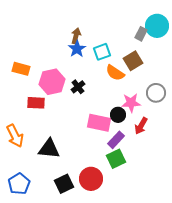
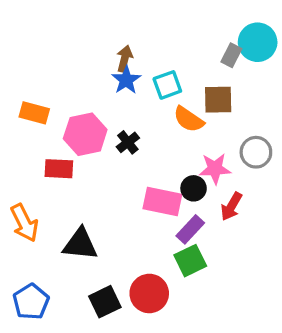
brown square: (133, 61) -> (218, 100), turned 30

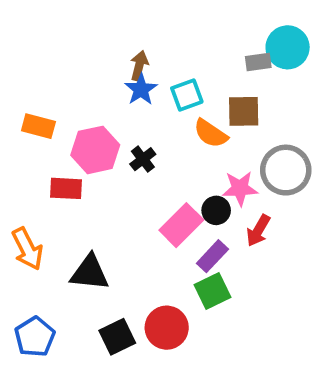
gray rectangle: (231, 55) -> (258, 62), turned 55
gray circle: (256, 152) -> (286, 170), size x1.4
pink rectangle: (162, 201) -> (181, 225), turned -57

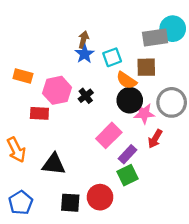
gray rectangle: (258, 62) -> (155, 37), size x1.6
black circle: (216, 210) -> (130, 100), moved, size x1.5
black square: (117, 337) -> (70, 203), turned 30

